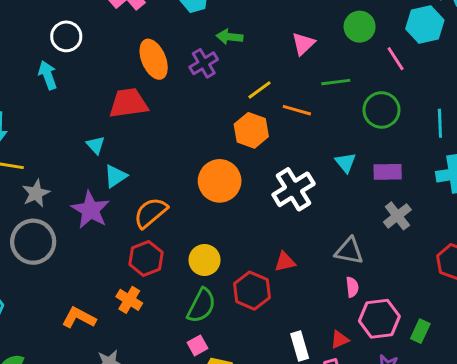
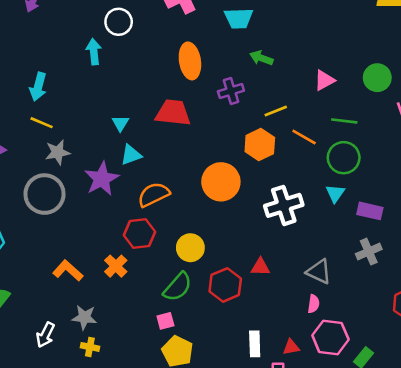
purple cross: (204, 63) -> (231, 91), moved
red trapezoid: (128, 103) -> (173, 113), moved
green circle: (381, 110) -> (344, 158), moved

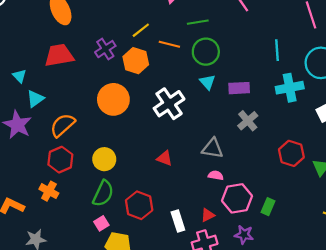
purple cross: (231, 91) -> (105, 49), moved
red triangle: (260, 267) -> (165, 158), turned 35
red hexagon: (225, 285) -> (139, 205), moved
pink semicircle: (314, 304) -> (216, 175), turned -72

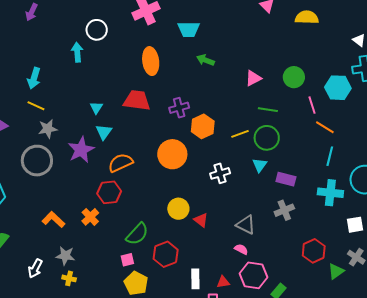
yellow line: (141, 30) -> (240, 134), moved
orange line: (169, 44) -> (325, 127), moved
cyan triangle: (35, 99) -> (104, 132), turned -36
white cross: (169, 104) -> (220, 173), size x0.7
yellow circle: (104, 159) -> (178, 209), moved

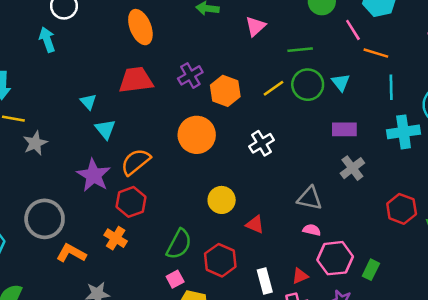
pink triangle: (253, 78) -> (255, 26), moved
purple star: (81, 150) -> (94, 175), moved
gray circle: (37, 161) -> (45, 219), moved
cyan triangle: (260, 165) -> (341, 82), moved
red triangle: (201, 220) -> (255, 225), moved

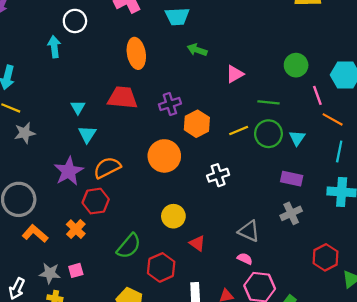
pink square: (175, 279) -> (76, 270), moved

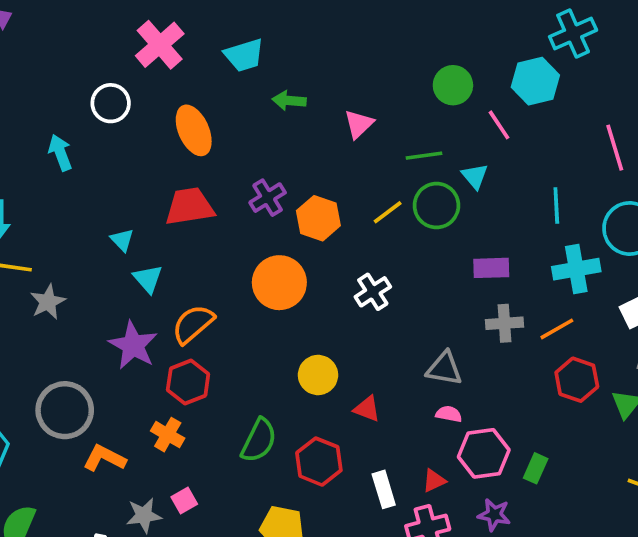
white circle: (75, 21) -> (111, 103), moved
orange line: (333, 119) -> (557, 329), moved, turned -45
cyan triangle: (297, 138) -> (475, 176), moved
gray cross: (291, 213) -> (504, 323), turned 35

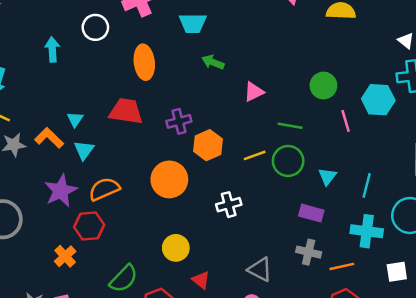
cyan triangle: (475, 176) -> (327, 176), moved
orange L-shape: (105, 458) -> (49, 138), moved

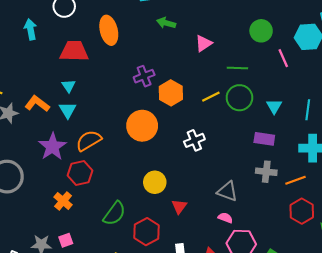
red trapezoid: (126, 111) -> (74, 51), moved
cyan triangle: (75, 119) -> (69, 86), moved
red triangle: (201, 280) -> (179, 206), turned 35

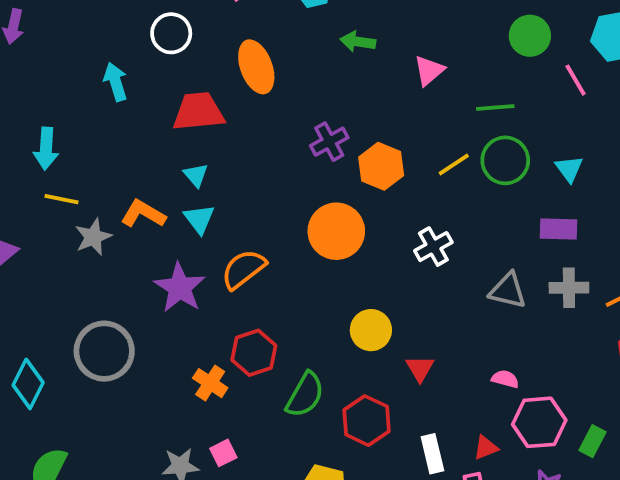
red hexagon: (80, 173) -> (254, 353), moved
gray triangle: (227, 191) -> (508, 291), moved

